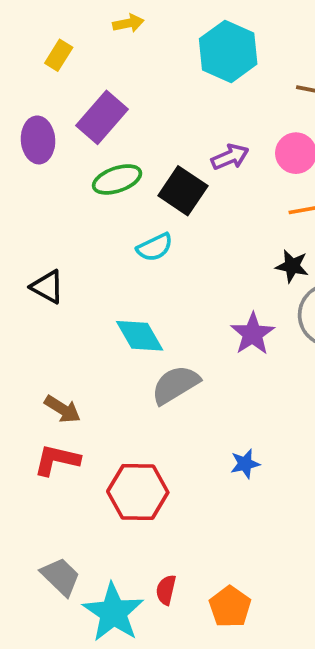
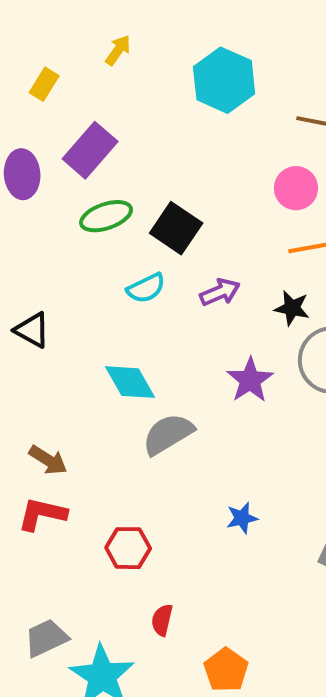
yellow arrow: (128, 23) -> (118, 50), turned -44
purple arrow: (230, 157) -> (220, 292), moved
red hexagon: (138, 492) -> (128, 548), size x0.7
gray trapezoid: (61, 577) -> (46, 638), turned -69
red semicircle: (166, 590) -> (162, 620), moved

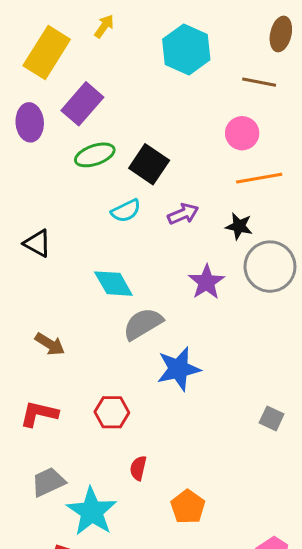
yellow rectangle: (44, 84) -> (47, 53), size x2.0
red L-shape: (42, 514) -> (39, 414), moved
blue star: (242, 518) -> (179, 369), moved, size x1.8

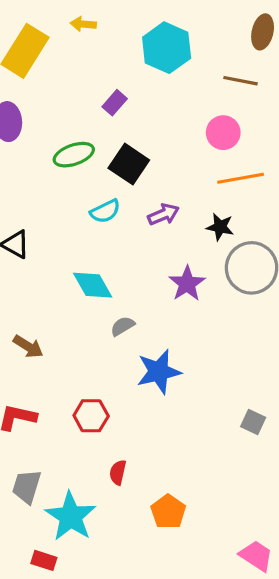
yellow arrow: (104, 26) -> (83, 24), turned -120
purple rectangle: (82, 104) -> (115, 103), moved, size x0.6
gray semicircle: (143, 324) -> (123, 326), size x0.6
gray trapezoid: (48, 482) -> (27, 487), turned -48

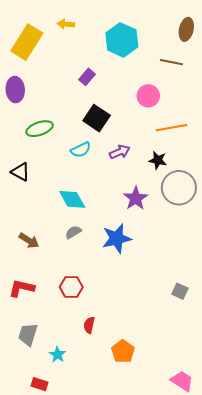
pink circle: (223, 133) -> (148, 96), moved
green ellipse: (74, 155) -> (40, 129), moved
gray semicircle: (123, 326) -> (73, 232), moved
blue star: (159, 372) -> (117, 238), moved
cyan star: (71, 516) -> (57, 355), size x0.5

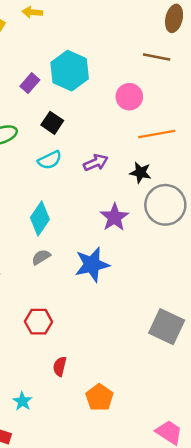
cyan hexagon: (122, 40) -> (70, 71), moved
purple rectangle: (87, 77) -> (30, 83), moved
black square: (97, 118) -> (52, 123), moved, size x0.7
cyan diamond: (72, 199) -> (40, 219), turned 64
gray square: (180, 291) -> (167, 327), size x1.8

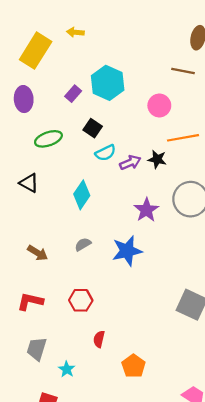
cyan semicircle: (50, 160) -> (105, 153), moved
black star: (140, 173) -> (157, 159), moved
cyan diamond: (40, 219) -> (82, 195), moved

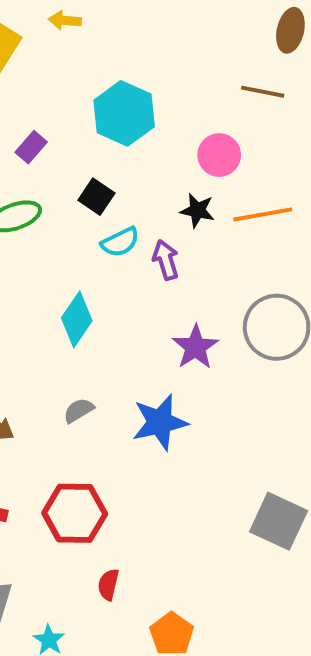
purple rectangle: (73, 94) -> (31, 147), moved
black star: (157, 159) -> (197, 210), moved
purple arrow: (130, 163) -> (166, 260), turned -84
red hexagon: (81, 300) -> (75, 513), size x1.4

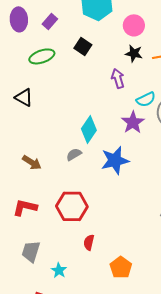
pink circle: (219, 155) -> (134, 25), moved
cyan semicircle: (120, 242) -> (146, 99), moved
cyan diamond: (77, 319) -> (89, 129), moved

